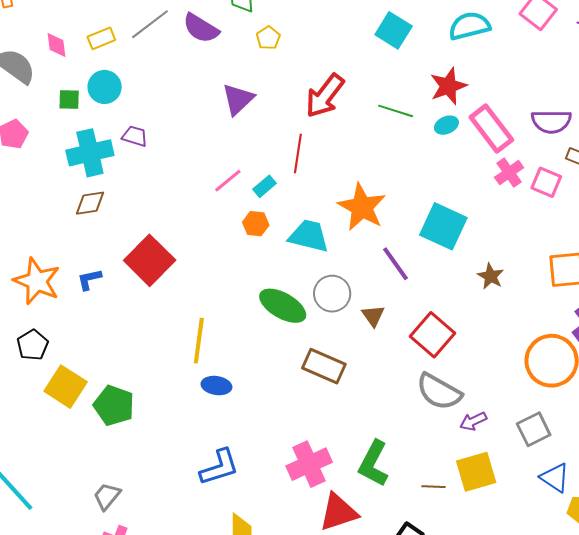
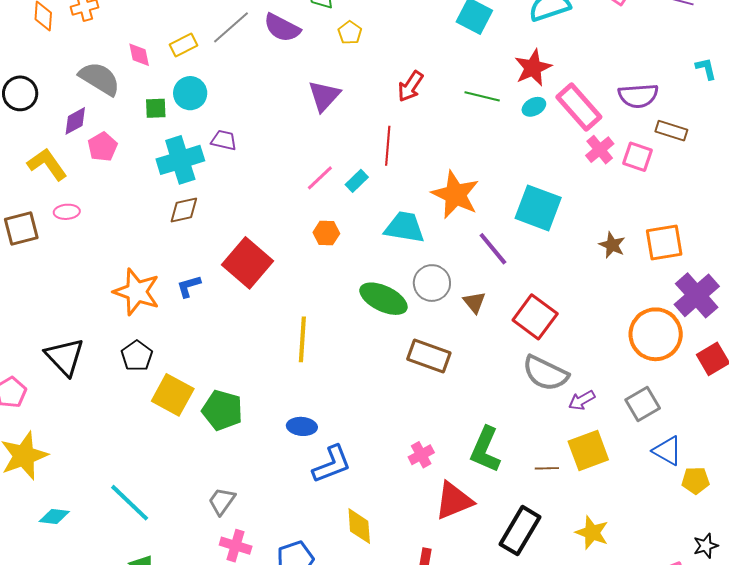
red arrow: (325, 96) -> (410, 86), size x0.7
orange hexagon: (256, 224) -> (326, 233), moved
brown star: (491, 276) -> (612, 245), moved
blue ellipse: (216, 386) -> (302, 426), moved
pink cross: (309, 464) -> (421, 455), size x0.6

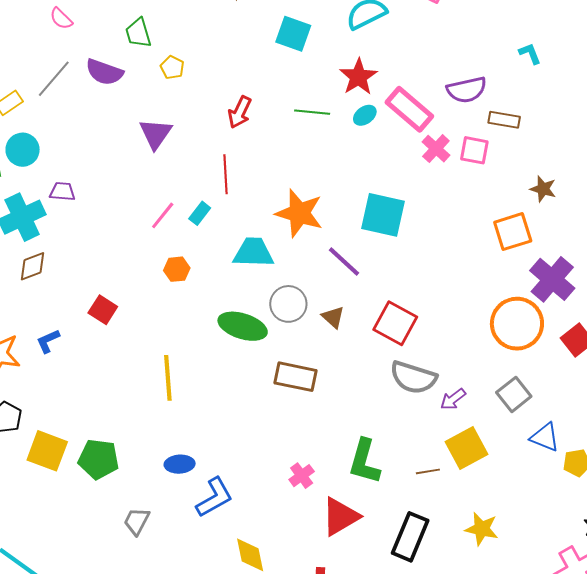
brown star: (612, 245) -> (543, 189), moved
red square: (247, 263) -> (103, 310), size x0.6
gray trapezoid: (222, 501) -> (137, 521), moved

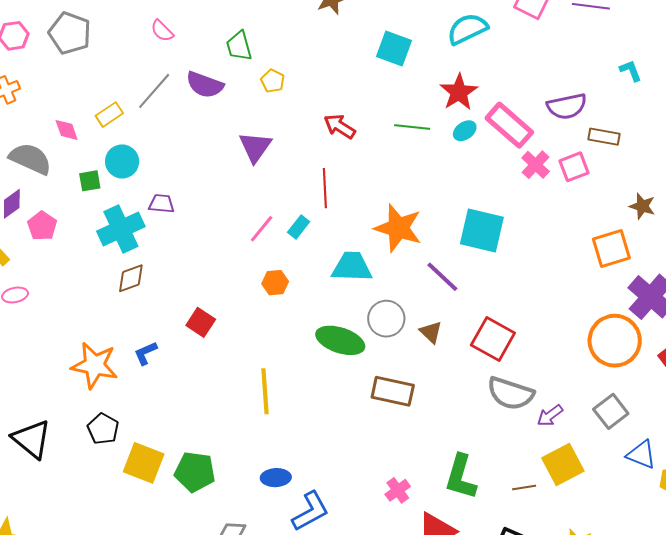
red arrow: (240, 112) -> (340, 126), turned 96
pink square: (474, 150) -> (574, 167), turned -32

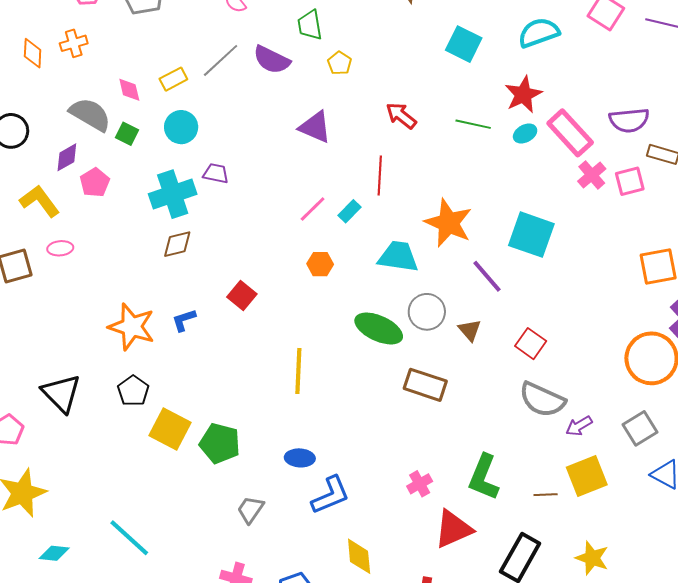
purple triangle: (255, 147) -> (315, 127), turned -48
green square: (90, 181) -> (127, 134), moved, turned 30
red square: (493, 339) -> (531, 344), size x0.7

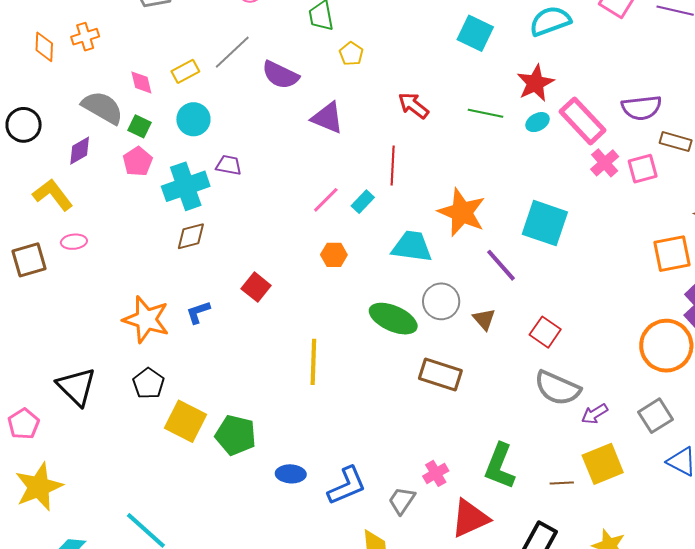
purple semicircle: (272, 60) -> (280, 75), moved
pink pentagon: (95, 183) -> (138, 161), moved
blue ellipse: (300, 458) -> (291, 474), moved
gray trapezoid: (250, 510) -> (402, 501), moved

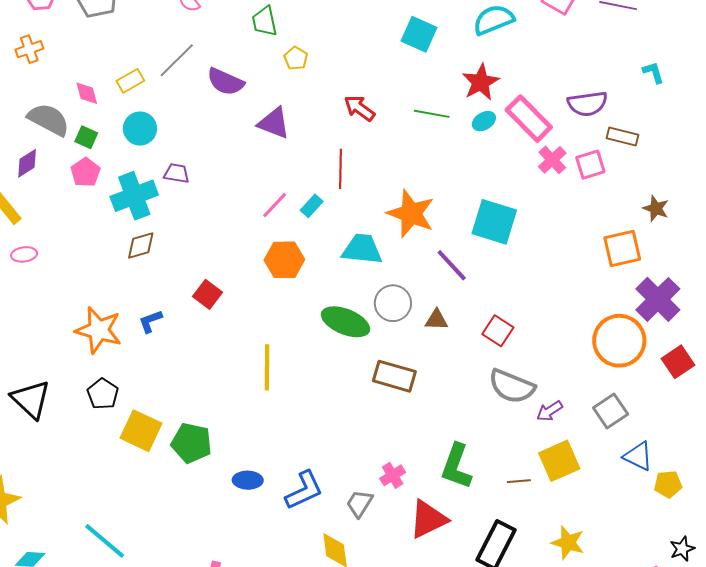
orange hexagon: (334, 255) -> (284, 260), size x1.5
brown triangle: (484, 319) -> (436, 320), turned -45

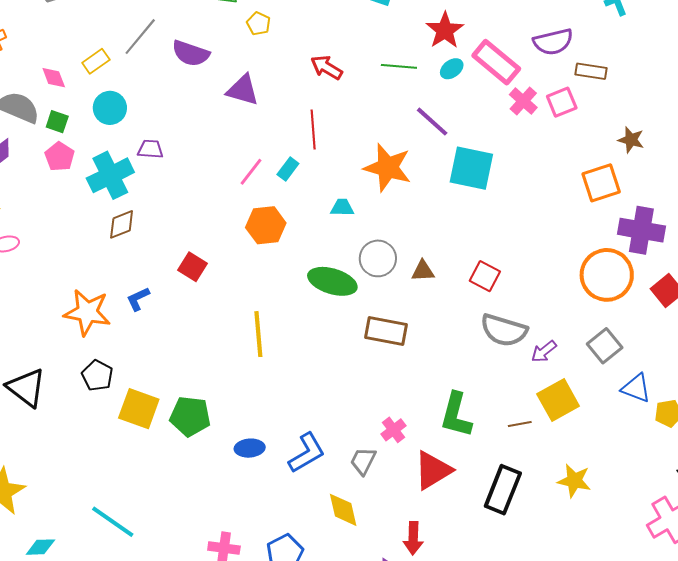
cyan trapezoid: (362, 249) -> (342, 208), size x0.6
purple line: (452, 265) -> (432, 122), moved
purple cross: (658, 299) -> (641, 230), turned -30

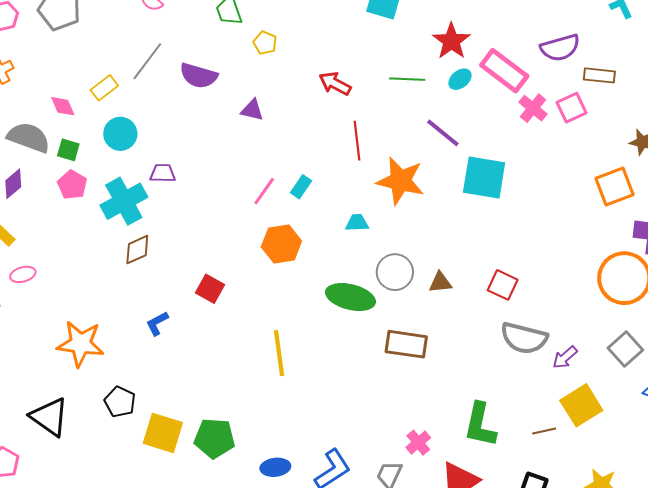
purple triangle: (243, 90) -> (252, 110), size x0.7
red line: (313, 130) -> (357, 141), moved
orange star: (87, 312) -> (80, 344), moved

